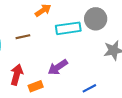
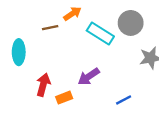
cyan rectangle: (68, 28) -> (100, 33), turned 40
brown line: (23, 37) -> (50, 28), moved

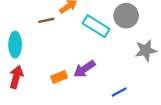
red arrow: (43, 85) -> (16, 77), moved
orange rectangle: (64, 98) -> (59, 77), moved

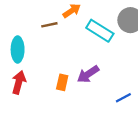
orange rectangle: (59, 77) -> (62, 82), turned -56

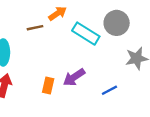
blue line: (123, 98) -> (109, 90), moved

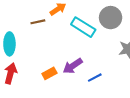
orange rectangle: (48, 86) -> (49, 73), turned 48
blue line: (109, 90) -> (95, 78), moved

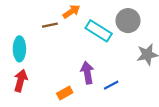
purple arrow: (73, 66) -> (87, 73), turned 114
orange rectangle: (49, 73) -> (65, 93), moved

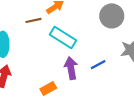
cyan rectangle: (99, 31) -> (63, 38), moved
blue line: (111, 85) -> (98, 65), moved

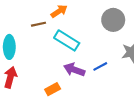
purple arrow: (71, 68) -> (74, 70), turned -60

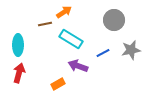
blue line: (100, 66) -> (103, 53), moved

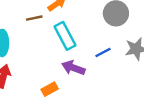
cyan rectangle: (71, 39) -> (65, 36), turned 30

